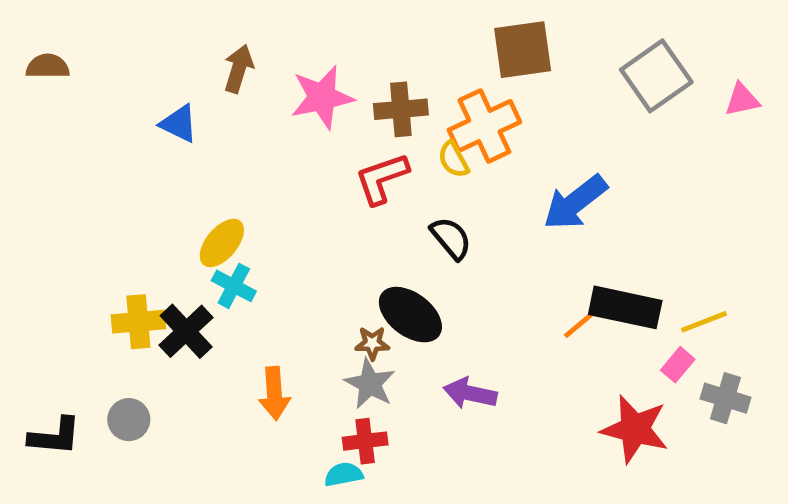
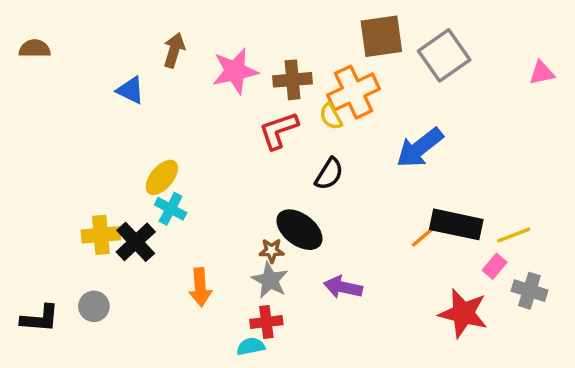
gray square: (656, 76) -> (444, 55), moved
black semicircle: (451, 238) -> (329, 174), turned 72

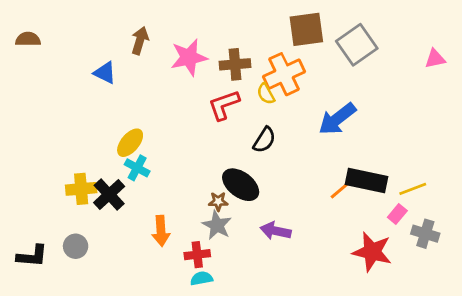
red cross: (266, 322) -> (197, 255), moved

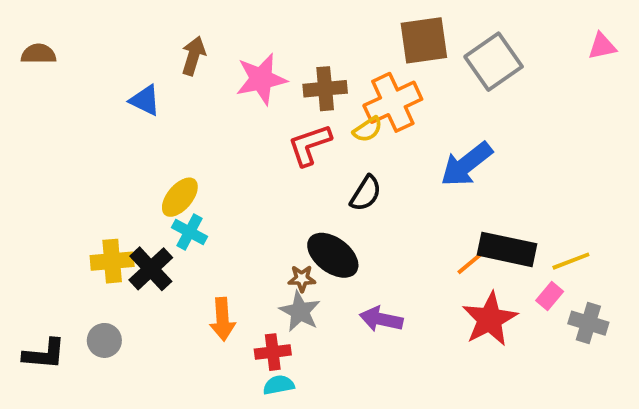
pink triangle: (435, 59) -> (602, 46), moved
yellow semicircle: (266, 94) -> (368, 129), turned -95
red star: (372, 252) -> (490, 319), moved, turned 30

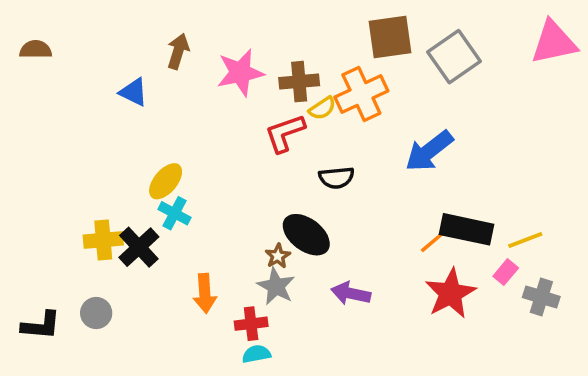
pink triangle: (602, 46) -> (554, 42), size x1.8
yellow semicircle: (368, 129) -> (322, 108), moved
black semicircle: (366, 193) -> (337, 178), turned 52
brown star: (302, 278) -> (278, 256), turned -30

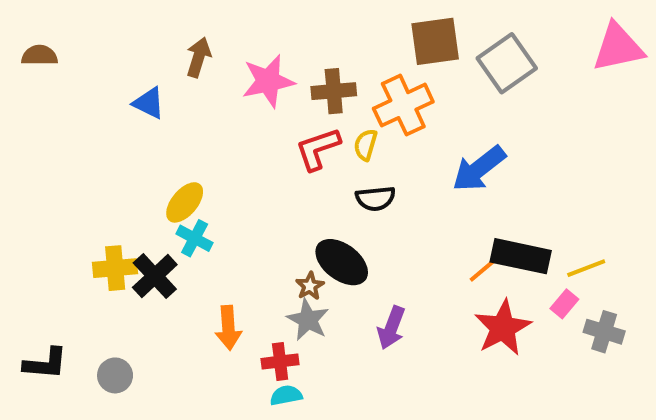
yellow semicircle: (322, 108) -> (366, 145), moved, turned 140
purple arrow: (351, 293) -> (391, 328), turned -81
gray circle: (96, 313) -> (115, 375), moved

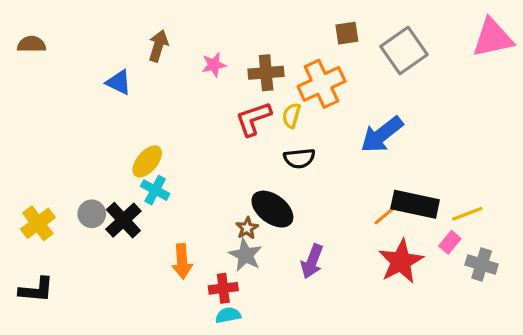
brown square: (435, 41) -> (347, 33), size x0.6
pink star: (268, 81) -> (214, 65), size x0.6
yellow cross: (115, 268) -> (38, 223), moved, turned -32
gray circle: (115, 375) -> (92, 214), moved

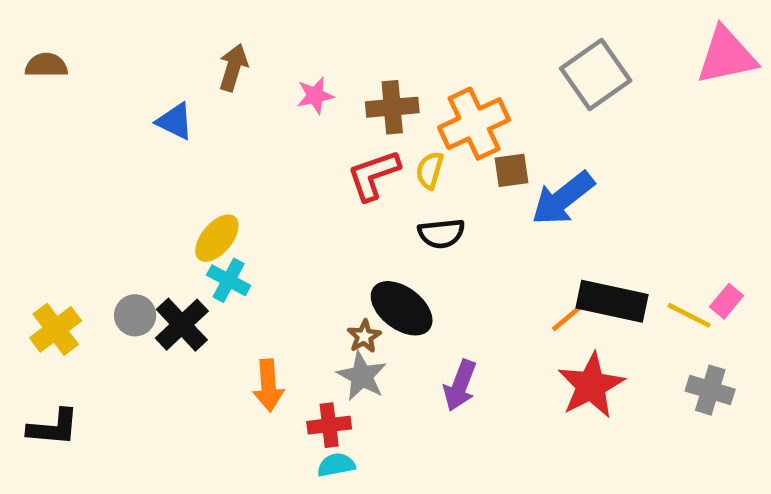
brown square: (347, 33) -> (511, 170), moved
yellow line: (467, 214) -> (689, 315), turned 48
pink rectangle: (450, 242) -> (727, 301), moved

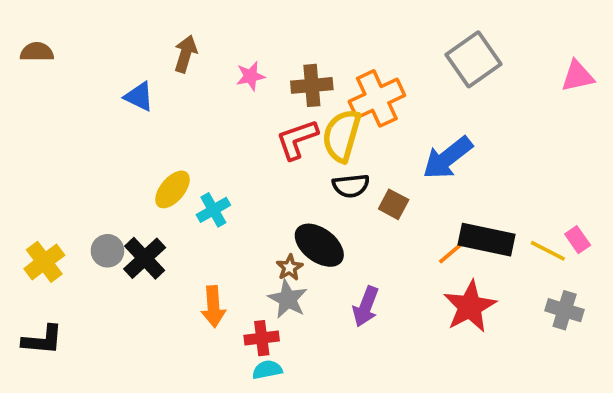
pink triangle: (727, 56) -> (578, 76), moved, size x0.7
yellow semicircle: (430, 170) -> (342, 136), size x1.8
brown square: (511, 170) -> (394, 204), moved, turned 36
cyan cross: (229, 280) -> (213, 210), moved, turned 32
pink rectangle: (727, 301) -> (578, 240), turned -75

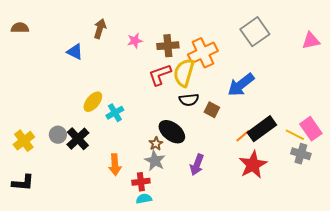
black rectangle: (487, 240) -> (262, 129), turned -48
pink rectangle: (578, 240) -> (311, 129), size x1.6
gray cross: (565, 310) -> (301, 154), moved

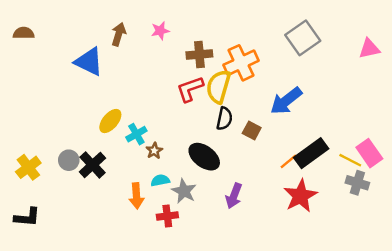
pink star: (135, 41) -> (160, 31), moved
blue triangle: (75, 52) -> (89, 62), size x1.5
black semicircle: (189, 100) -> (224, 119), turned -72
brown star: (156, 144) -> (154, 151), moved
cyan semicircle: (144, 199) -> (160, 180), moved

